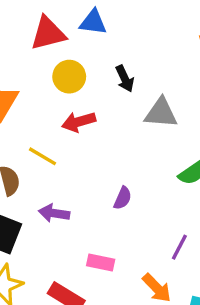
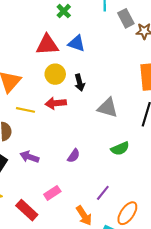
black arrow: (125, 79) -> (80, 83), moved
yellow line: (43, 156) -> (25, 110), moved, turned -30
pink rectangle: (101, 262) -> (52, 193), turned -56

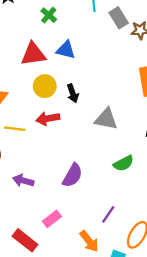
purple semicircle: (74, 156) -> (72, 175), size x1.5

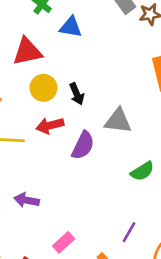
blue triangle: (66, 50) -> (71, 27), moved
purple semicircle: (72, 175) -> (83, 145), moved

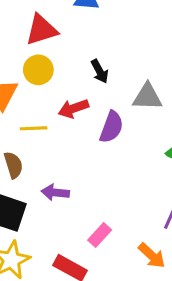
yellow circle: (43, 88) -> (38, 70), moved

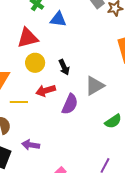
yellow circle: (38, 70) -> (35, 63), moved
gray triangle: (147, 97) -> (95, 86), turned -35

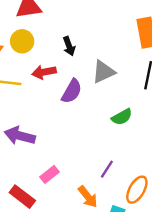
yellow circle: (35, 63) -> (22, 41), moved
purple arrow: (31, 145) -> (20, 136), size x1.4

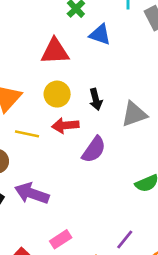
yellow circle: (22, 41) -> (57, 94), moved
gray triangle: (103, 72) -> (134, 114), moved

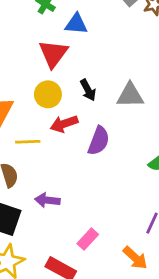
red triangle: (55, 51) -> (53, 54), moved, turned -36
gray triangle: (134, 114) -> (130, 95), turned 32
purple arrow: (32, 193) -> (47, 200), size x0.7

